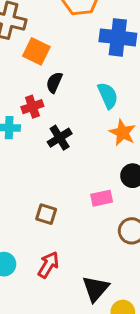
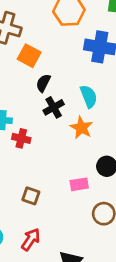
red cross: (32, 107) -> (21, 138), moved, turned 30
orange star: (123, 133) -> (81, 128), moved
black cross: (60, 138) -> (54, 107), moved

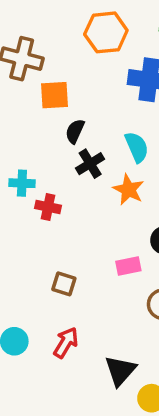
orange square: (29, 56) -> (55, 95), turned -30

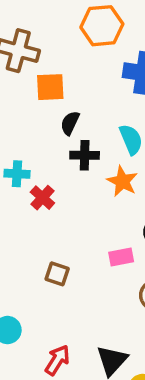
black cross: (90, 164) -> (85, 155), turned 32
red cross: (48, 207) -> (42, 198), turned 30
red arrow: (66, 343) -> (57, 360), moved

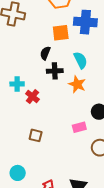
orange square: (50, 87) -> (61, 33), moved
brown square: (57, 274) -> (36, 135), moved

